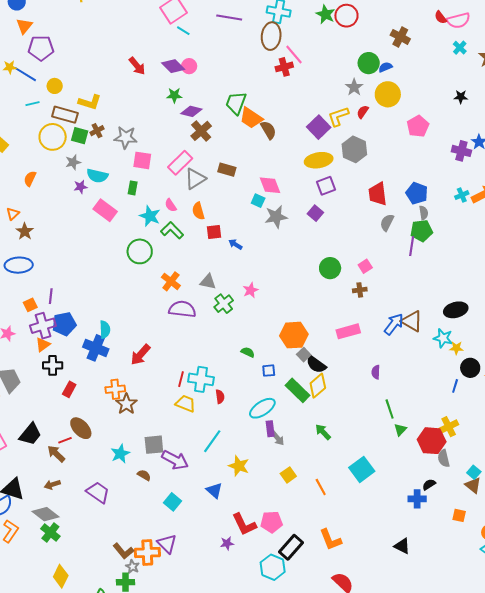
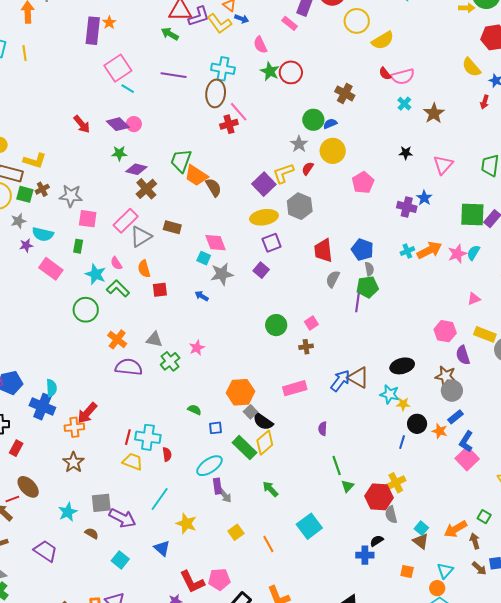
blue arrow: (235, 244) -> (202, 296), moved
orange cross: (115, 389) -> (74, 427), moved

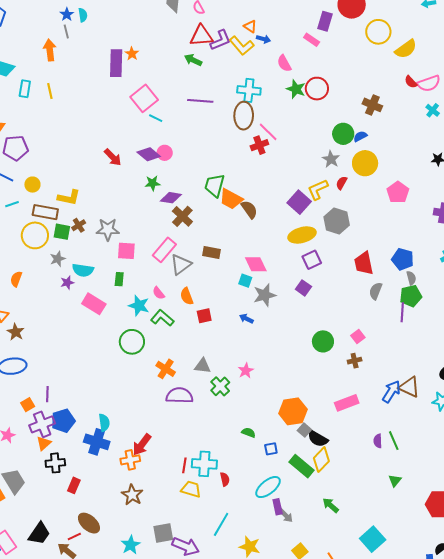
green line: (337, 466) -> (394, 441), moved
green triangle: (348, 486) -> (395, 481), moved

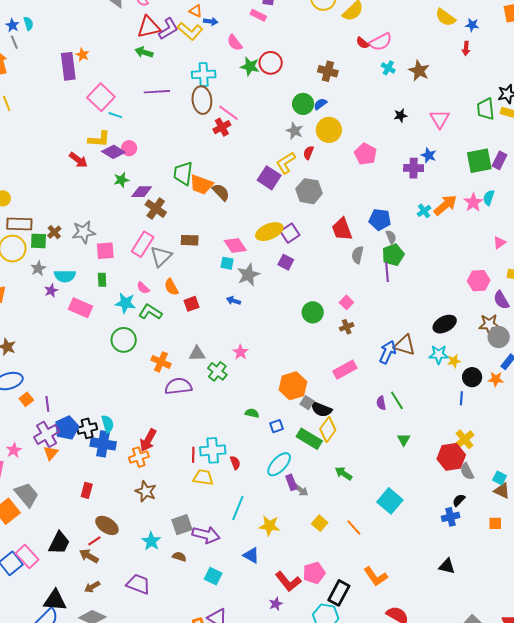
yellow L-shape: (69, 197) -> (99, 139), moved
yellow ellipse: (302, 235) -> (269, 232), moved
orange square: (28, 405) -> (26, 399), moved
black cross: (55, 463) -> (87, 428), moved

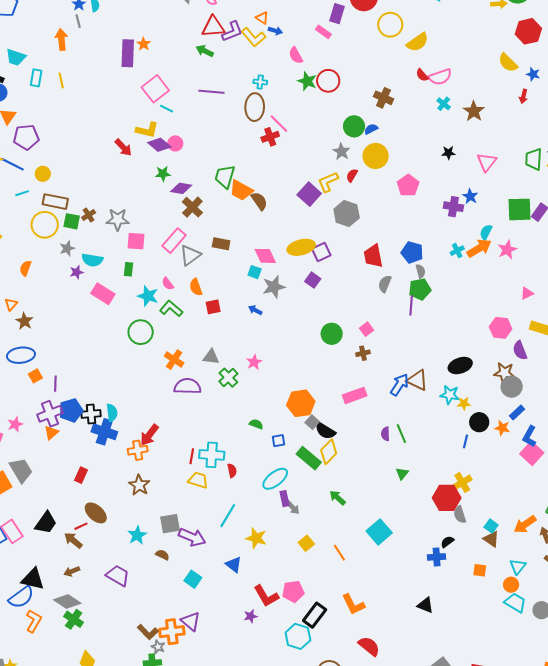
cyan cross: (204, 74) -> (260, 82), size x0.6
cyan semicircle: (489, 198) -> (486, 232), moved

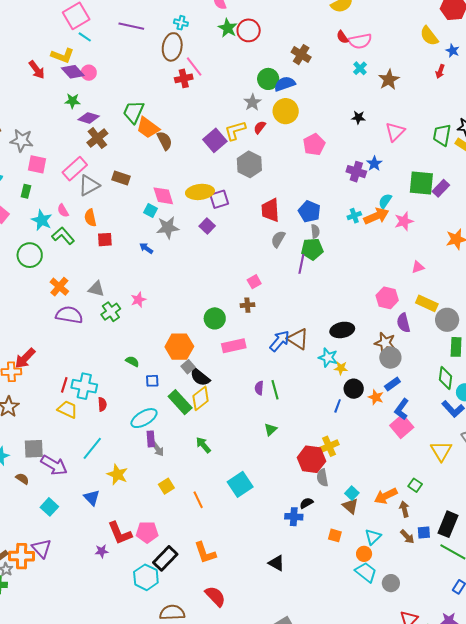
blue semicircle: (371, 129) -> (285, 84), size x1.5
green circle: (332, 334) -> (215, 318), moved

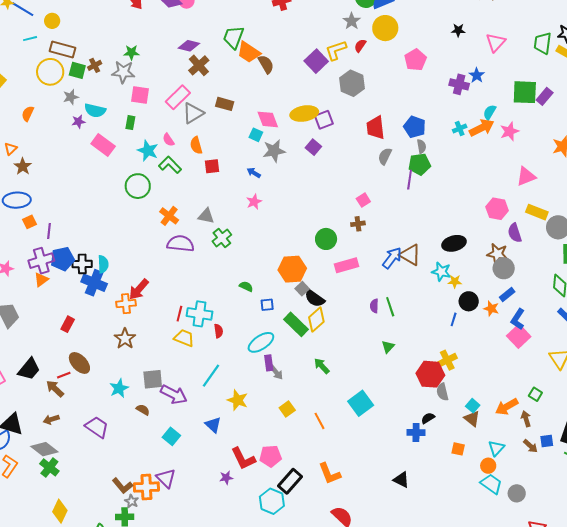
green star: (72, 101) -> (131, 52), moved
pink triangle: (418, 267) -> (526, 176), size x1.5
pink star: (138, 300) -> (254, 202), moved

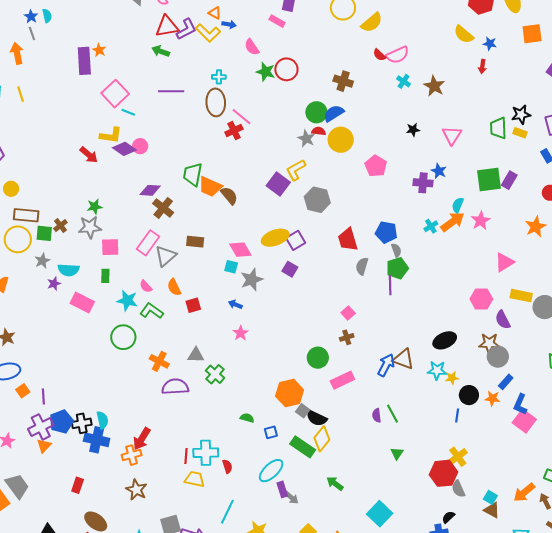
red semicircle: (360, 46) -> (319, 131), moved, turned 72

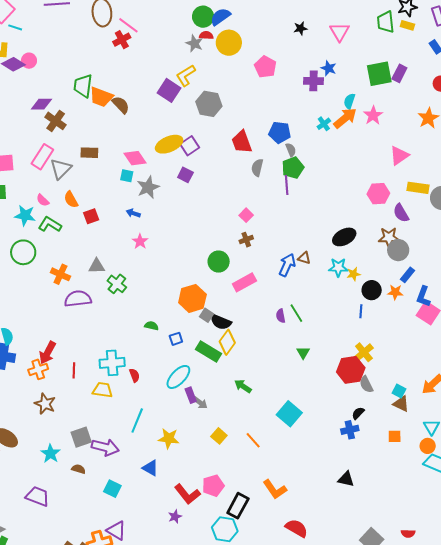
brown triangle: (404, 359) -> (304, 258), size x0.6
red line: (186, 456) -> (74, 370), moved

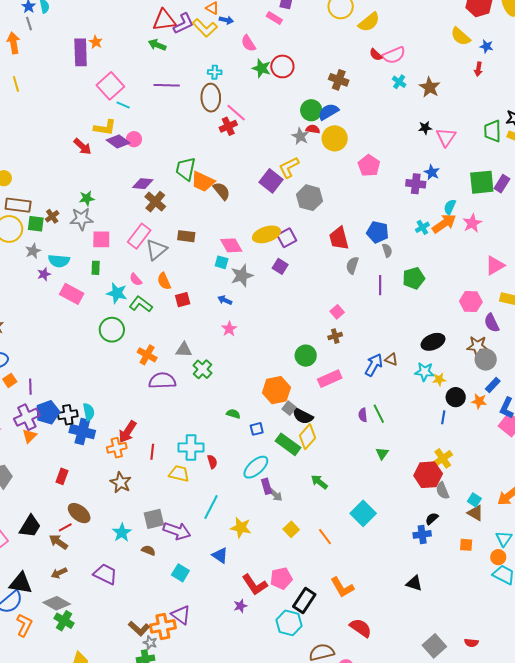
black star: (300, 28) -> (425, 128), moved
green pentagon: (293, 168) -> (414, 278), moved

